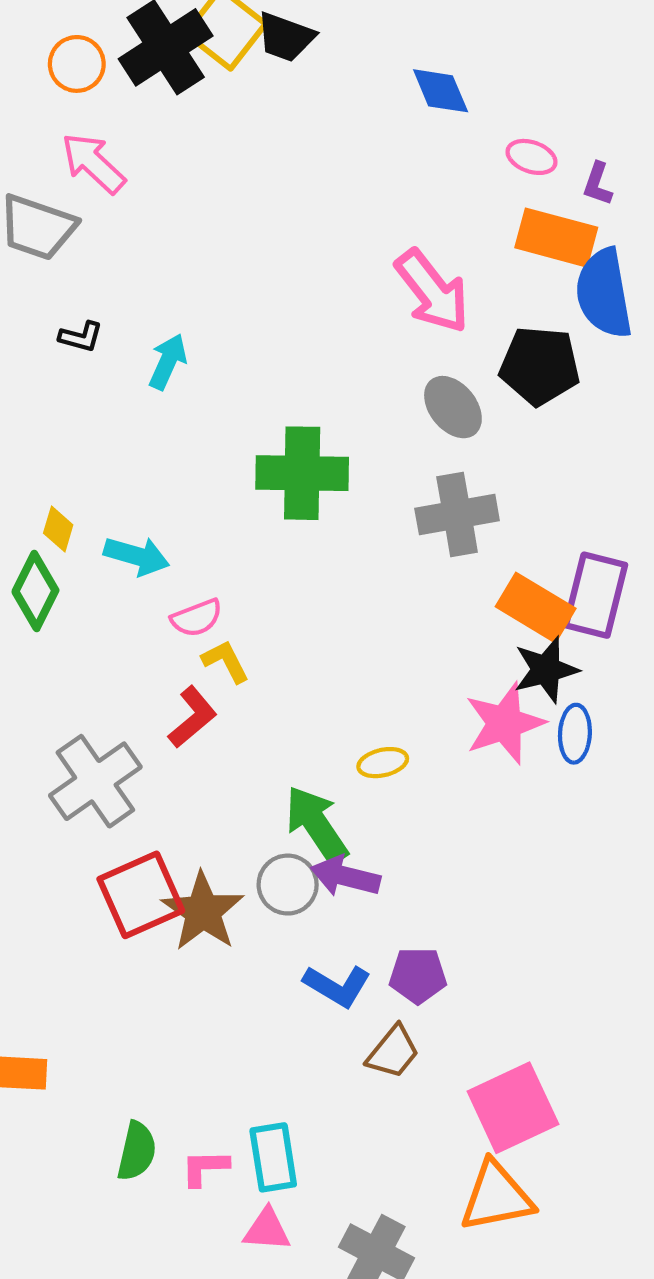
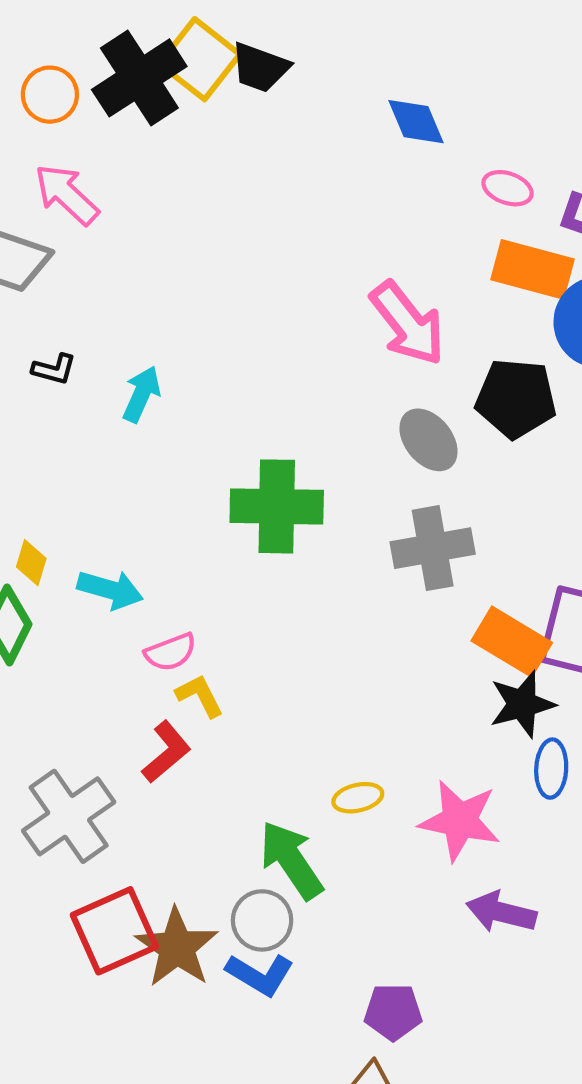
pink star: (505, 723) -> (460, 821), moved, turned 30
purple arrow: (345, 876) -> (501, 912), moved
blue L-shape: (337, 986) -> (260, 975), moved

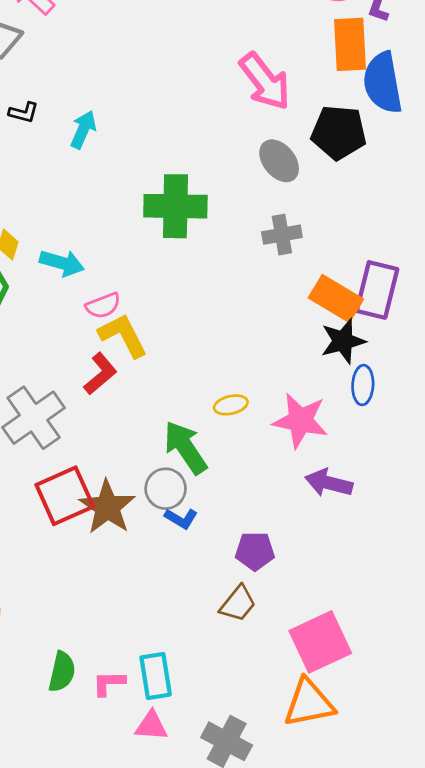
orange rectangle: (533, 269) -> (350, 44), turned 72
gray cross: (433, 548) -> (282, 235), size x0.7
yellow L-shape: (200, 696) -> (123, 335), size x1.5
blue L-shape: (260, 975) -> (181, 518), moved, size x0.7

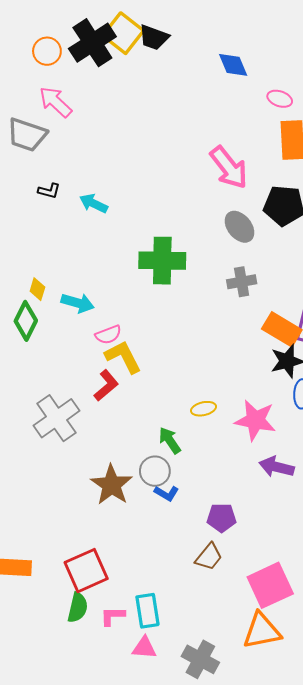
cyan arrow: (83, 130) -> (94, 203), turned -88
green arrow: (185, 447) -> (170, 440), size x0.7
red square: (65, 496) -> (86, 571), moved

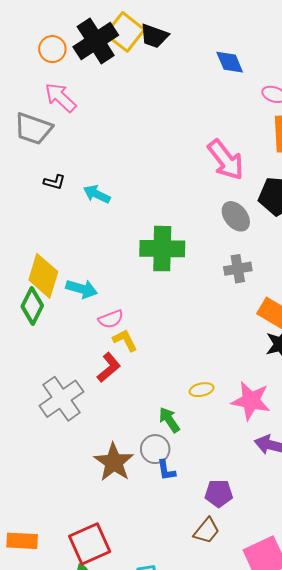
yellow diamond: (37, 289) -> (43, 276), size x2.0
yellow L-shape: (123, 357) -> (125, 340), size x0.7
blue L-shape: (167, 493) -> (166, 470), turned 50

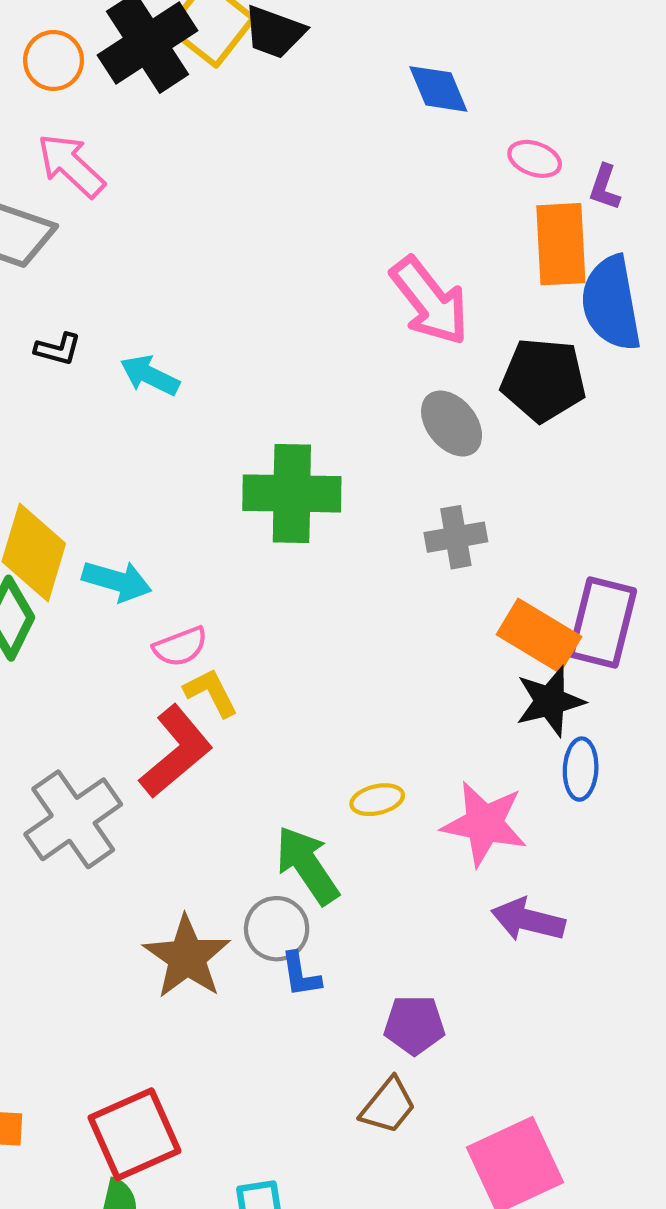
red L-shape: (109, 367) -> (176, 752), size x1.4
green arrow: (169, 420) -> (307, 865), size x1.4

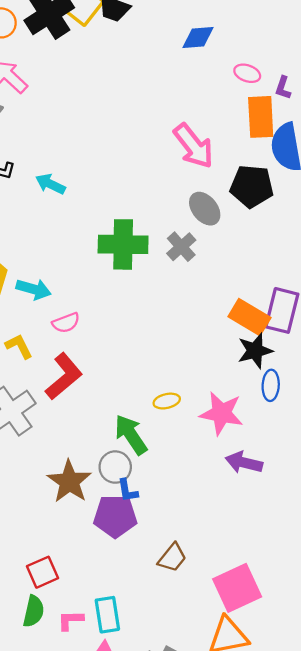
blue diamond: (438, 89) -> (198, 37), turned -72
gray cross: (456, 537) -> (181, 247), moved, turned -32
yellow L-shape: (211, 692) -> (19, 346), moved
purple pentagon: (414, 1025) -> (115, 516), moved, size x1.4
red square: (134, 1134) -> (43, 572), size x0.7

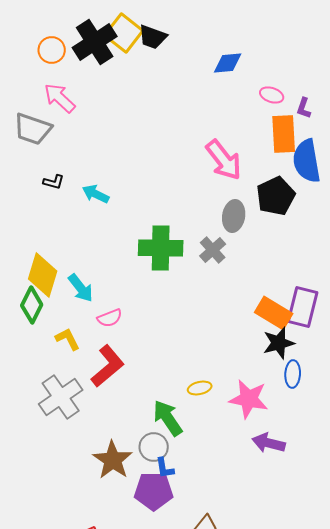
black pentagon: (252, 186) -> (276, 196), turned -30
gray ellipse: (205, 209) -> (234, 216), turned 48
cyan arrow: (34, 289) -> (81, 288), turned 36

